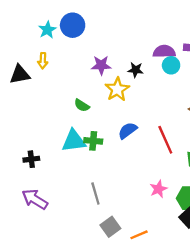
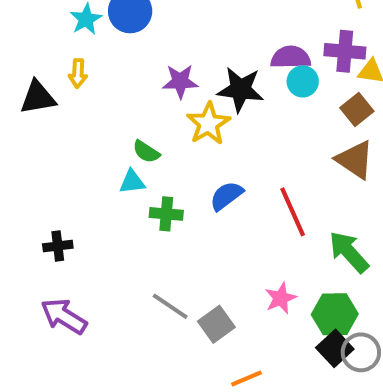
black star: (136, 70) -> (240, 89), size x1.6
cyan triangle: (74, 141) -> (132, 182), moved, size x0.6
gray line: (95, 194) -> (170, 306), turned -40
gray square: (110, 227) -> (216, 324), moved

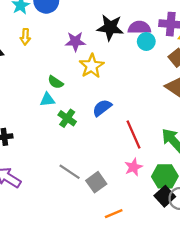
yellow arrow: (78, 73) -> (25, 37), moved
black star: (240, 89) -> (110, 28), moved
red line: (293, 212) -> (133, 135), moved
green cross: (166, 214) -> (67, 118), turned 30

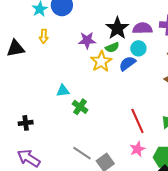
black star: (110, 28) -> (117, 28), turned 30
cyan circle: (146, 41) -> (138, 48), moved
green semicircle: (56, 82) -> (112, 47), moved, turned -56
blue semicircle: (102, 108) -> (127, 64), moved

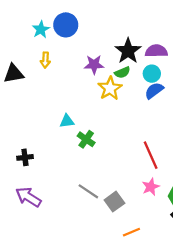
blue semicircle: (127, 64) -> (154, 91), moved

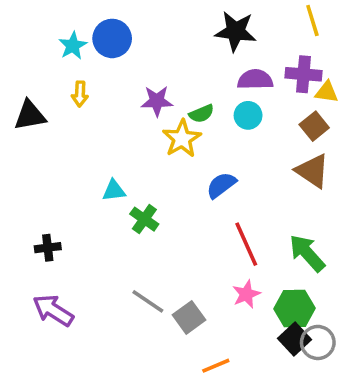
black star: (128, 51) -> (236, 31), moved, turned -30
blue semicircle: (154, 91) -> (221, 185), moved

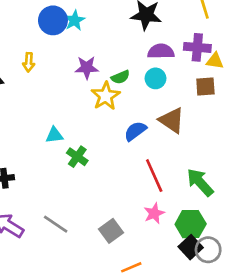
cyan star: (73, 46) -> (75, 20), moved
brown square: (314, 126) -> (205, 87), turned 35
brown triangle: (312, 171) -> (172, 120), moved
gray line: (148, 301) -> (56, 224), moved

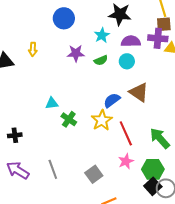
blue circle: (53, 20) -> (64, 18), moved
cyan star: (75, 20) -> (102, 35), moved
brown square: (205, 87) -> (164, 24), moved
yellow star: (106, 96) -> (102, 120), moved
gray line: (56, 224) -> (53, 169), turned 36

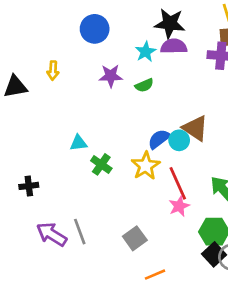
purple semicircle: (131, 41) -> (174, 46), moved
cyan circle: (127, 61) -> (179, 140), moved
pink star: (126, 161) -> (179, 206), moved
purple arrow: (18, 170) -> (52, 234), moved

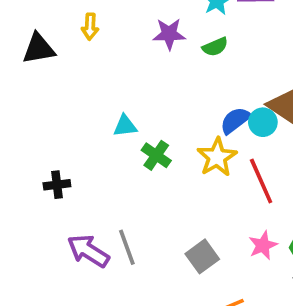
pink star: (179, 206) -> (263, 245), moved

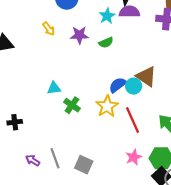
yellow arrow: (90, 27) -> (49, 29), moved, turned -40
purple arrow: (88, 251) -> (33, 160), size x0.6
gray square: (202, 256) -> (84, 165), moved, turned -30

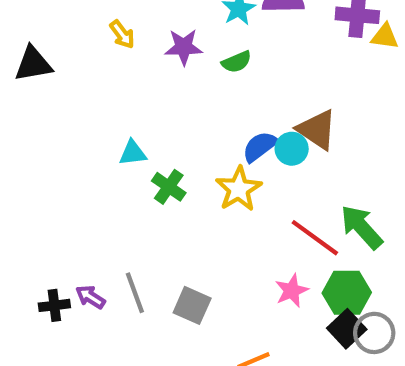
red line: (133, 120) -> (315, 238), moved, turned -30
black cross: (15, 122) -> (54, 305), moved

